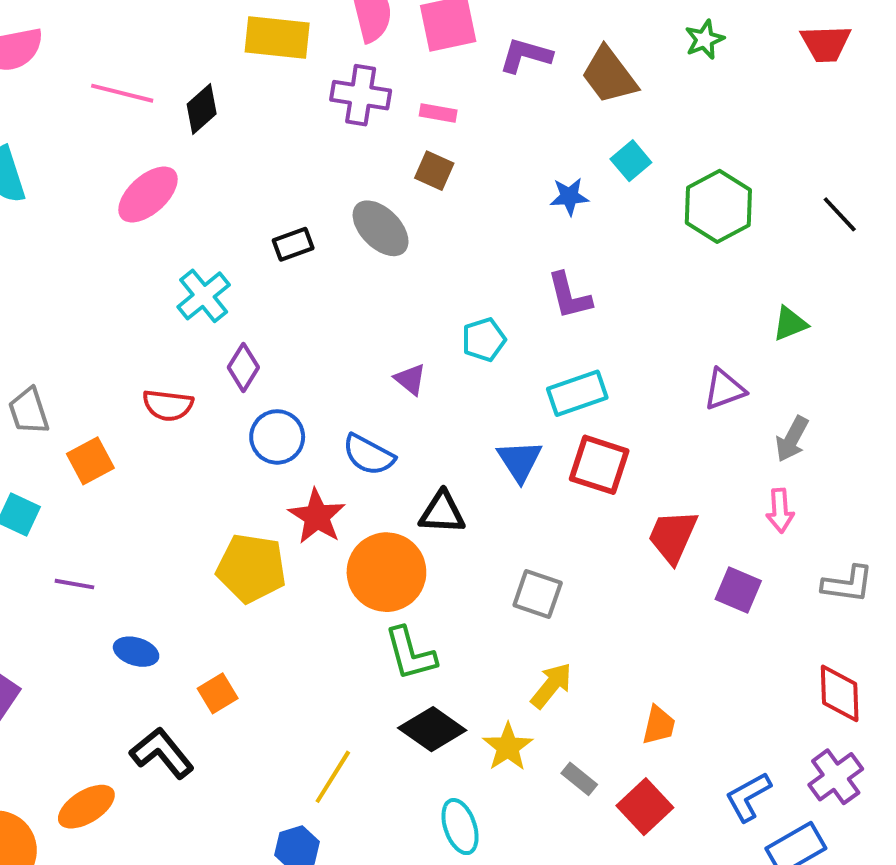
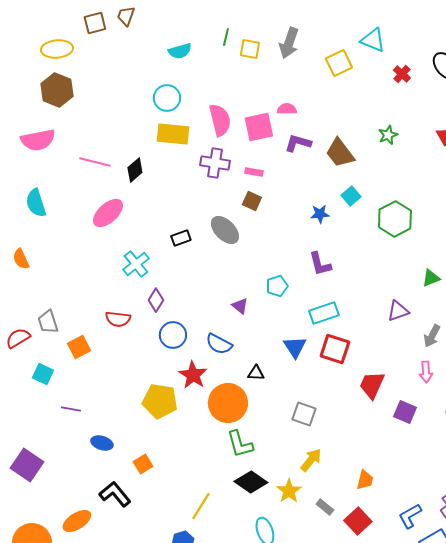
black triangle: (442, 512) -> (256, 373), size x0.7

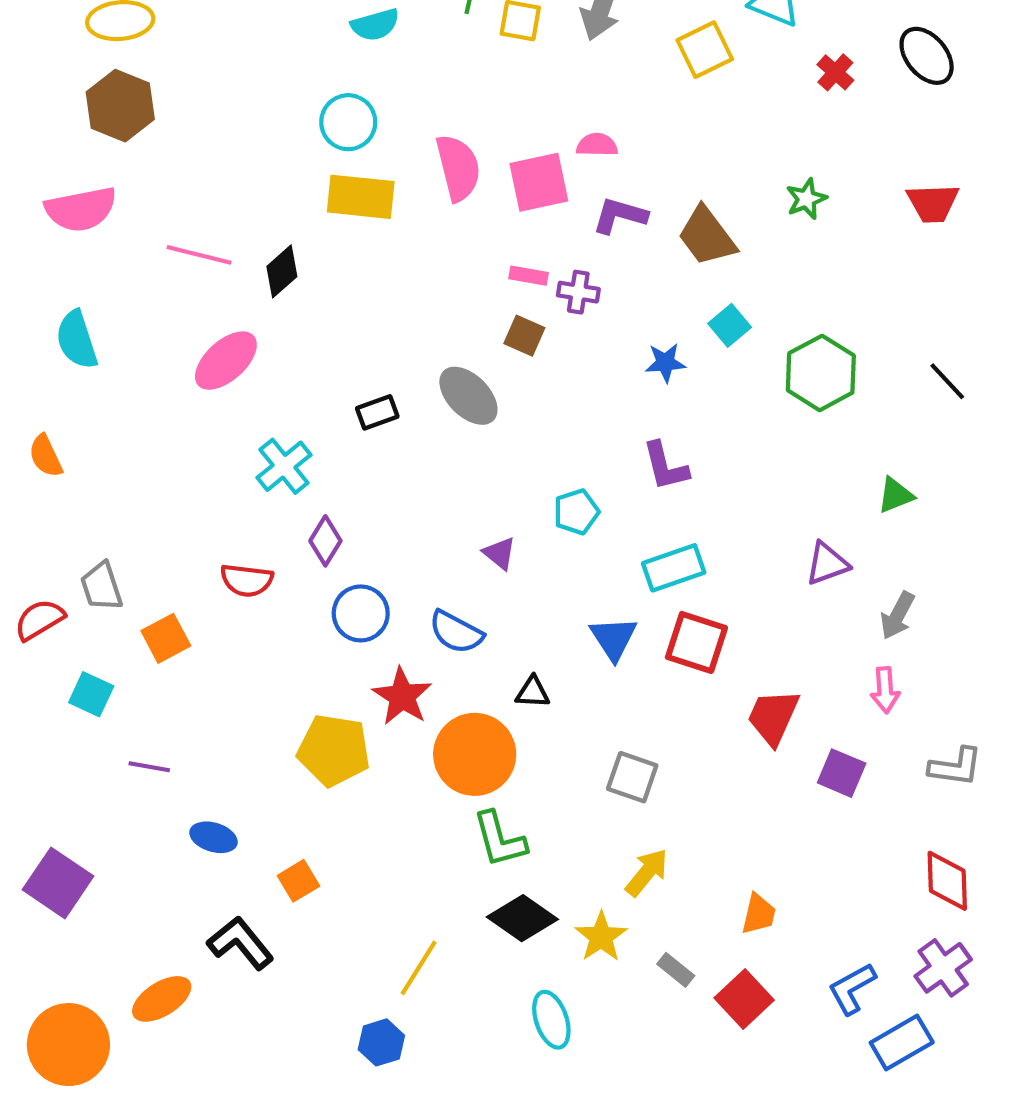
purple cross: (215, 163) -> (578, 292), moved, size x0.7

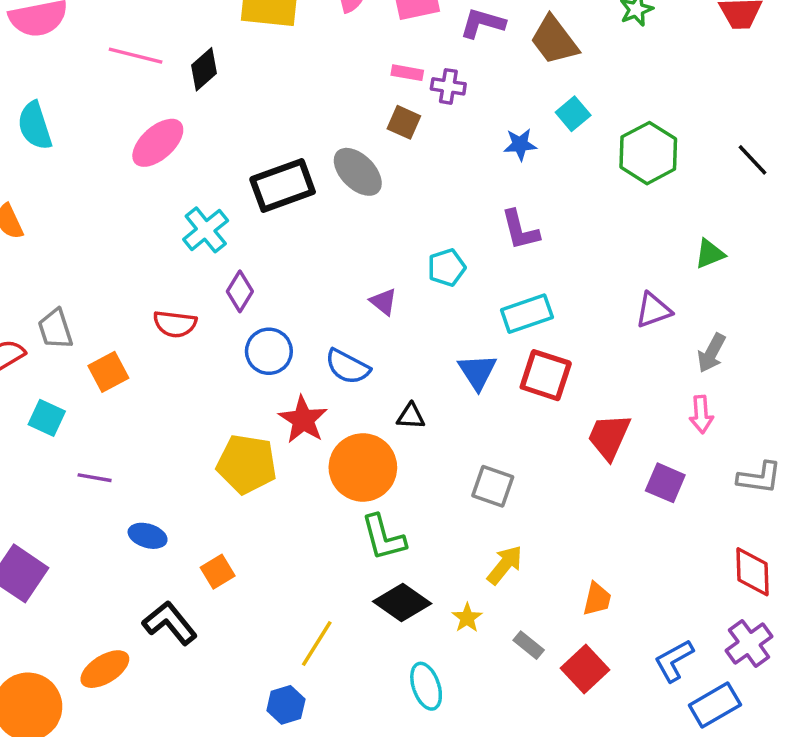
black rectangle: (377, 412) -> (283, 186), size x1.8
yellow star: (601, 937) -> (467, 618), size x0.7

